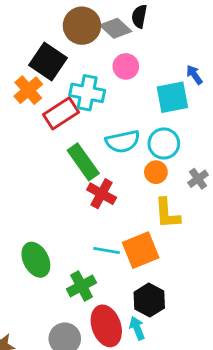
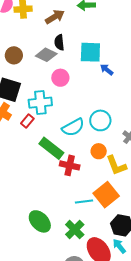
brown circle: (82, 26) -> (14, 55), moved, size x0.7
cyan square: (172, 97) -> (90, 52), moved, turned 30
red rectangle: (61, 113) -> (27, 121), size x0.6
orange circle: (156, 172) -> (99, 151), moved

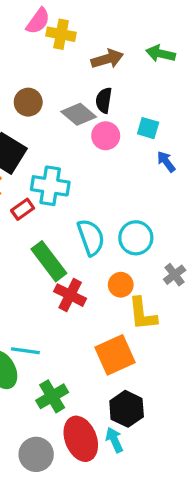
cyan square: (90, 52) -> (148, 128), size x0.6
pink circle: (60, 78) -> (106, 136), moved
cyan semicircle: (73, 127) -> (91, 237), turned -95
cyan line: (84, 201) -> (25, 351), moved

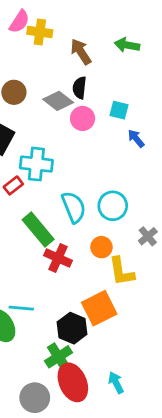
brown arrow: (107, 59) -> (81, 52), turned -104
green cross: (52, 396) -> (58, 357), moved
black hexagon: (127, 409) -> (72, 328), moved
cyan arrow: (114, 440) -> (116, 383), moved

